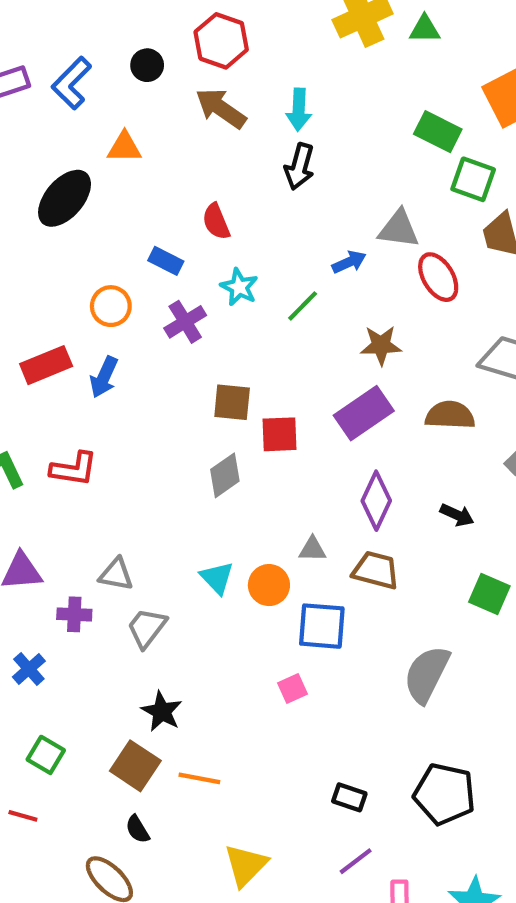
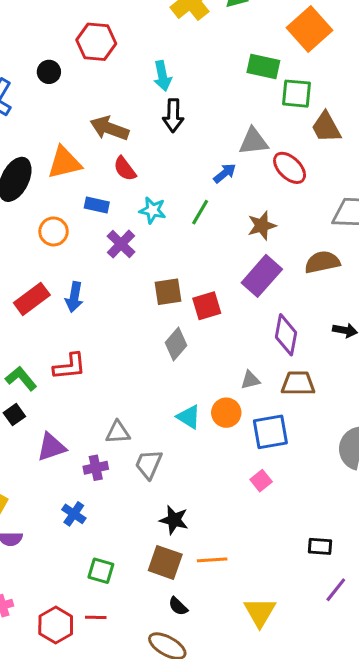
brown arrow: (221, 108) -> (109, 128), moved
orange triangle: (124, 147) -> (64, 163), moved, size x1.4
orange circle: (111, 306) -> (54, 231), moved

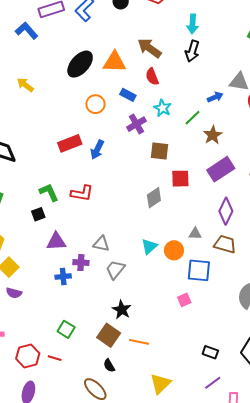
brown star: (262, 226) -> (213, 135), moved, turned -30
brown square: (168, 292) -> (159, 151), moved
cyan triangle: (189, 417) -> (149, 246), turned 30
blue cross: (74, 514) -> (63, 277), moved, turned 35

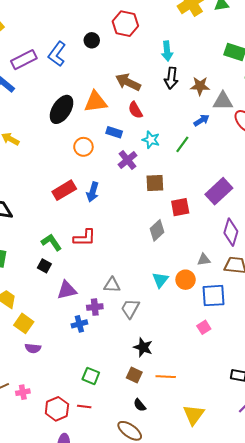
brown star: (213, 135) -> (200, 86), moved, turned -30
black square: (38, 214) -> (44, 266), turned -32
brown square: (109, 335) -> (134, 375), size x0.7

